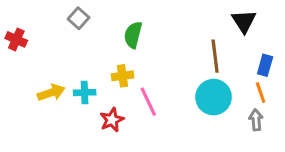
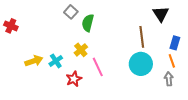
gray square: (78, 18) -> (71, 12), moved
yellow cross: (122, 76) -> (81, 50), turned -32
cyan cross: (85, 93) -> (56, 61), turned -32

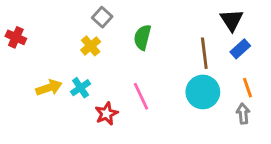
green semicircle: (88, 23) -> (142, 37), moved
blue rectangle: (175, 43) -> (240, 49), moved, turned 32
yellow cross: (81, 50) -> (91, 46), moved

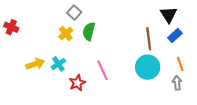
green semicircle: (142, 37) -> (89, 31), moved

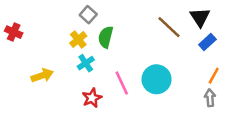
brown line: (149, 39) -> (169, 27), moved, turned -40
cyan cross: (58, 64) -> (86, 63), moved
orange line: (180, 64) -> (214, 76), turned 48
cyan circle: (148, 67) -> (157, 79), moved

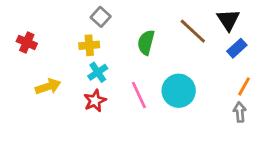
red cross: (14, 32) -> (27, 42), moved
green semicircle: (106, 37) -> (146, 42), moved
yellow cross: (78, 40) -> (89, 45), turned 35
red star: (92, 98) -> (95, 101), moved

